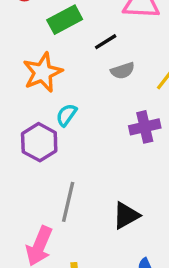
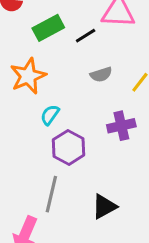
black line: (106, 42) -> (86, 36), moved
purple hexagon: (39, 142) -> (69, 147), moved

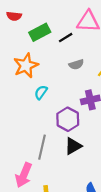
purple hexagon: (69, 147) -> (68, 119), moved
black triangle: (104, 207) -> (73, 146), moved

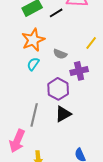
gray semicircle: (76, 64) -> (60, 54), moved, turned 40
orange star: (26, 66) -> (33, 40), moved

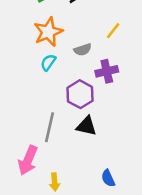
yellow line: (91, 43) -> (113, 31), moved
gray semicircle: (60, 54) -> (83, 50), turned -40
black triangle: (63, 114) -> (86, 126), turned 42

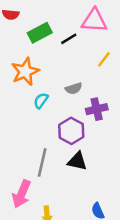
yellow line: (113, 31) -> (104, 59), moved
orange star: (48, 32) -> (25, 72), moved

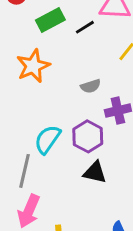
cyan semicircle: (41, 101) -> (47, 139), moved, size x1.5
gray line: (42, 162) -> (24, 171), moved

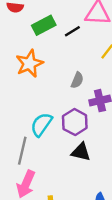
gray semicircle: (91, 86) -> (77, 80), turned -49

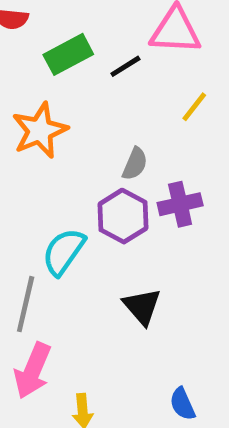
purple hexagon: (75, 122) -> (123, 216), moved
black triangle: (81, 152) -> (142, 306), turned 36

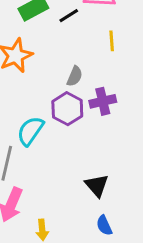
yellow line: (194, 107) -> (112, 41), turned -42
black triangle: (142, 306) -> (97, 185), moved

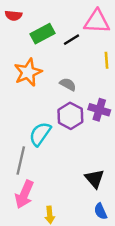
gray semicircle: (75, 76) -> (68, 84), moved, turned -84
purple cross: (103, 101) -> (99, 110), turned 30

